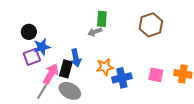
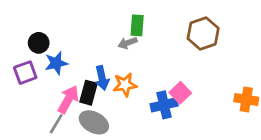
purple square: (32, 57) -> (25, 73), moved
orange star: (105, 67) -> (125, 85), moved
pink square: (156, 75) -> (180, 93), moved, turned 35

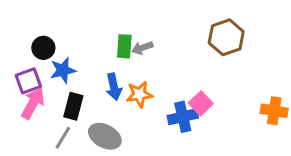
green rectangle: (137, 25) -> (124, 46), moved
black rectangle: (89, 93) -> (73, 106), moved
pink arrow: (68, 99) -> (33, 103), moved

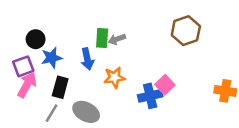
blue arrow: (114, 87) -> (87, 59), moved

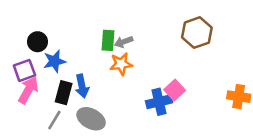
blue arrow: (87, 59) -> (82, 86), moved
orange star: (114, 77) -> (121, 64), moved

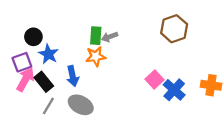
blue star: (54, 61) -> (48, 54), turned -30
orange star: (121, 64) -> (96, 56), moved
black rectangle: (64, 93) -> (44, 82), moved, turned -54
blue cross: (159, 102) -> (174, 90), moved, turned -35

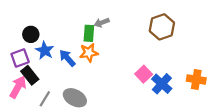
gray arrow: (110, 37) -> (102, 23), moved
blue arrow: (73, 76) -> (67, 58), moved, turned 150
pink arrow: (25, 79) -> (18, 87), moved
black rectangle: (44, 82) -> (30, 75), moved

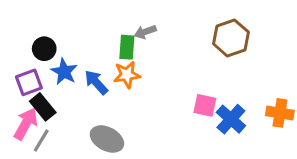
pink square: (144, 74) -> (205, 105), turned -35
gray line: (45, 99) -> (41, 141), moved

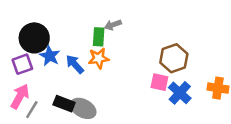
brown hexagon: (231, 38) -> (174, 58), moved
black circle: (44, 49) -> (34, 38), size x1.6
black rectangle: (43, 107) -> (64, 104), moved, turned -30

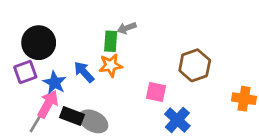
blue star: (50, 56) -> (55, 83), moved
pink square: (159, 82) -> (156, 92), moved
blue cross: (180, 93) -> (177, 120), moved
pink arrow: (20, 96) -> (48, 104), moved

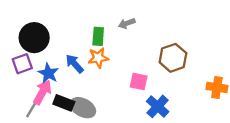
gray arrow: (127, 28) -> (127, 23), moved

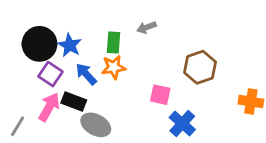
purple square: (22, 64) -> (50, 74), moved, turned -36
blue star: (48, 73) -> (70, 45), moved
black rectangle: (64, 103) -> (74, 102), moved
gray line: (32, 109) -> (18, 126), moved

